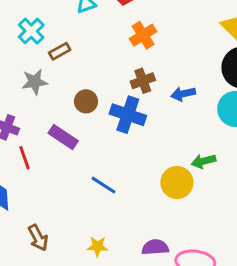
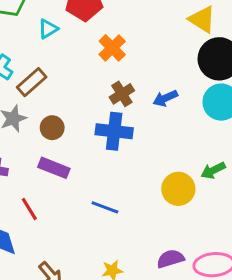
brown rectangle: (60, 51) -> (32, 82), size x1.4
brown circle: (86, 101) -> (52, 128), moved
red line: (25, 158) -> (29, 209), moved
green arrow: (203, 161) -> (213, 170), moved

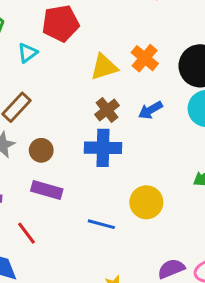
yellow triangle: (202, 19) -> (104, 67), moved, turned -44
orange cross: (112, 48) -> (145, 58), moved
yellow circle: (178, 189) -> (146, 202), moved

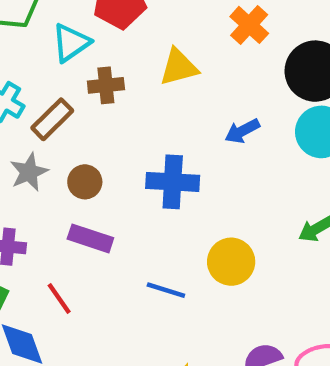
cyan triangle: (28, 53) -> (71, 43), size x1.4
orange cross: (145, 58) -> (249, 25), moved
brown cross: (107, 110) -> (106, 85), moved, turned 30

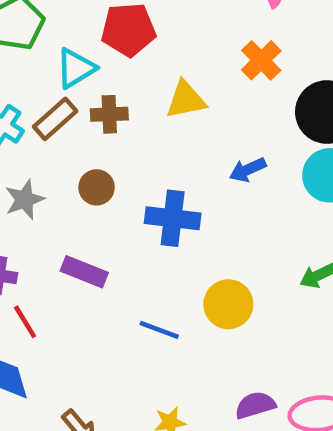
brown rectangle: (52, 119) -> (55, 119), moved
brown circle: (85, 182) -> (97, 187), moved
red line: (59, 299) -> (25, 322), moved

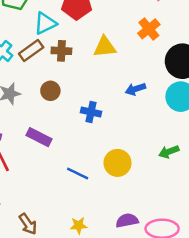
blue cross: (173, 218) -> (91, 112), size x0.7

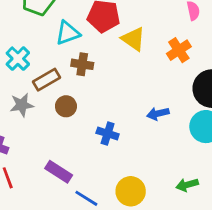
yellow triangle: (105, 47) -> (133, 39), moved, turned 35
brown rectangle: (31, 50) -> (46, 80), moved
purple rectangle: (39, 137) -> (59, 172), moved

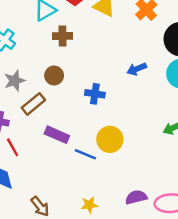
brown rectangle: (46, 80) -> (33, 104), moved
yellow circle: (131, 191) -> (110, 139), moved

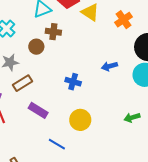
brown circle: (54, 76) -> (36, 47), moved
blue line: (85, 154) -> (57, 144), moved

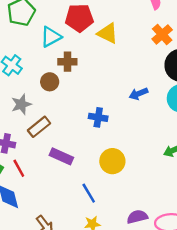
orange cross: (124, 20) -> (162, 34), moved
blue line: (57, 144) -> (89, 193), turned 36

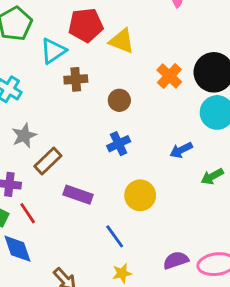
orange cross: (162, 34) -> (169, 76), moved
brown circle: (50, 82) -> (119, 100), moved
blue arrow: (138, 94) -> (181, 150), moved
blue cross: (98, 117) -> (119, 144), turned -30

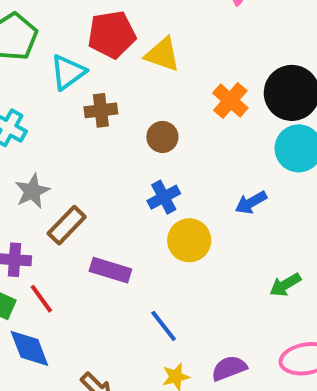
green arrow: (212, 176) -> (285, 285), moved
yellow circle: (140, 195) -> (189, 240), moved
purple semicircle: (176, 260) -> (229, 368), moved

